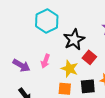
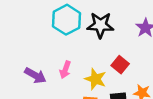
black star: (74, 40) -> (100, 25), moved, turned 30

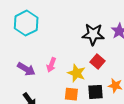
cyan hexagon: (66, 20) -> (26, 23), moved
black star: (100, 25) -> (93, 34), moved

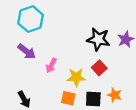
purple arrow: (26, 69) -> (27, 51), moved
yellow star: (77, 73) -> (76, 77), turned -30

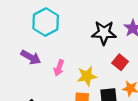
cyan hexagon: (31, 19) -> (46, 22), moved
red square: (99, 68) -> (120, 62), moved

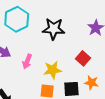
black star: (104, 33) -> (54, 29), moved

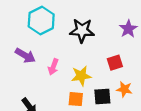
red square: (83, 58) -> (115, 63), turned 32

